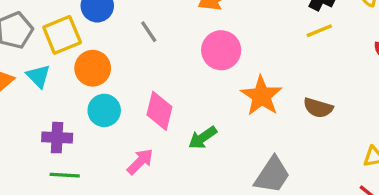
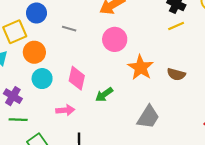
gray line: (149, 32) -> (69, 29), turned -40
purple cross: (57, 138) -> (13, 96), turned 30
pink arrow: (140, 162) -> (65, 110), turned 42

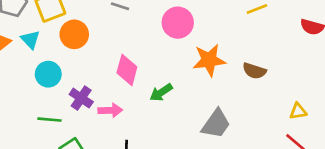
orange star: (141, 68) -> (209, 60), turned 30
cyan circle: (42, 79) -> (48, 74), moved
purple cross: (13, 96) -> (81, 98), moved

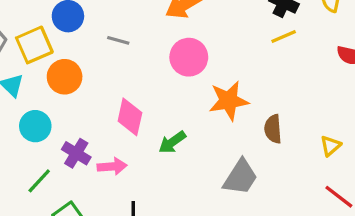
brown semicircle: (254, 71) -> (273, 129), moved, turned 70
yellow triangle: (298, 111) -> (330, 146), moved, turned -30
green line: (50, 120) -> (39, 181), turned -50

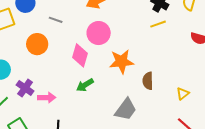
orange circle: (65, 77) -> (37, 44), moved
pink diamond: (130, 117) -> (80, 55), moved

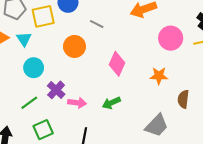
pink circle: (99, 33) -> (171, 38), moved
orange star: (122, 62) -> (159, 76), size x0.7
green arrow: (85, 85) -> (111, 103), moved

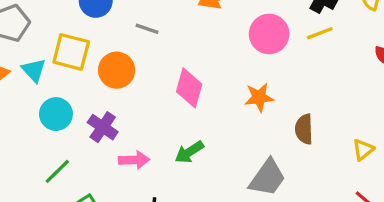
yellow square: (43, 16) -> (71, 52), moved, turned 35
purple cross: (56, 90) -> (103, 127), moved

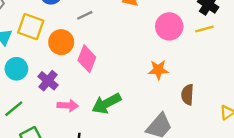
gray line: (147, 29) -> (85, 15), turned -49
pink diamond: (189, 88) -> (87, 59), moved
green arrow: (189, 152) -> (107, 103), size x1.4

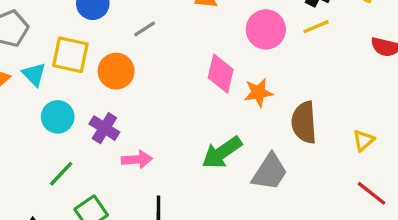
pink diamond: (87, 59) -> (221, 74), moved
brown semicircle: (188, 95) -> (304, 122), size x1.4
green arrow: (107, 103) -> (222, 153), moved

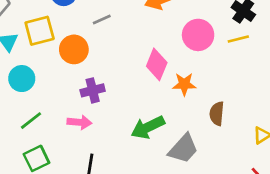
yellow square: (70, 55) -> (40, 31), turned -36
brown semicircle: (304, 122) -> (217, 114), size x0.7
purple cross: (104, 128) -> (93, 90), moved, turned 35
green line: (61, 174) -> (31, 121), moved

